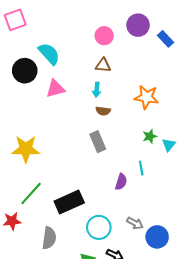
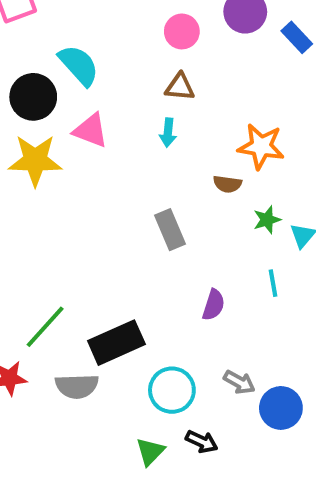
pink triangle: (55, 89) -> (91, 131), turned 36
brown semicircle: (103, 111) -> (227, 184), moved
yellow star: (26, 149) -> (35, 160), moved
cyan line: (141, 168) -> (273, 283), moved
gray semicircle: (49, 238) -> (77, 386), moved, turned 80

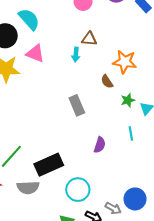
brown triangle: (180, 87) -> (89, 39), moved
brown semicircle: (227, 184) -> (107, 82), turned 48
gray arrow: (239, 382) -> (113, 208), moved

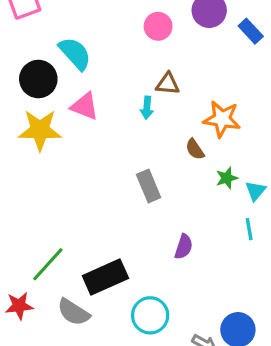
cyan line: (131, 133) -> (249, 229), moved
gray semicircle: (28, 188) -> (73, 312), turned 35

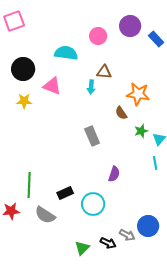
cyan semicircle: (75, 53) -> (66, 53), moved, turned -40
yellow star: (40, 130) -> (24, 101), size x0.6
green line: (48, 264) -> (29, 185), turned -40
black rectangle: (105, 277) -> (65, 193), size x0.6
cyan circle: (150, 315) -> (93, 204), moved

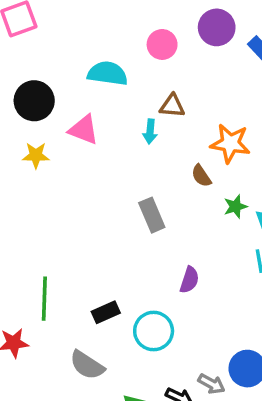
gray semicircle: (45, 215) -> (87, 365), moved

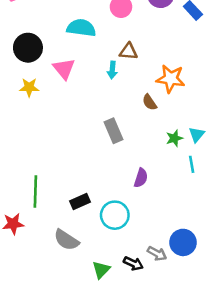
pink triangle: (84, 130) -> (64, 69), turned 30
green star: (235, 207) -> (174, 138), moved

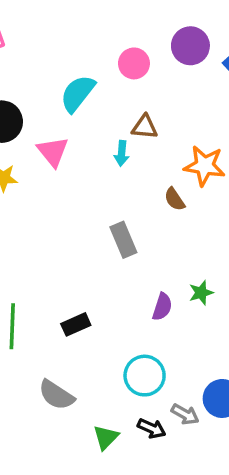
cyan semicircle: (81, 28) -> (78, 93), turned -60
green star: (174, 138) -> (201, 293), moved
black rectangle: (80, 201) -> (76, 324), moved
cyan circle: (115, 215) -> (145, 376), moved

